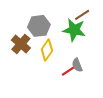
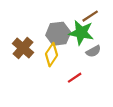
gray hexagon: (39, 26) -> (58, 34), moved
gray semicircle: (77, 65) -> (93, 51), moved, turned -96

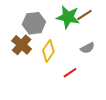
green star: (81, 33) -> (68, 17), moved
gray hexagon: (58, 34) -> (34, 23), moved

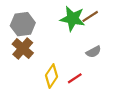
gray hexagon: (34, 23) -> (23, 24), moved
yellow diamond: (48, 51) -> (52, 76), moved

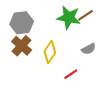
yellow diamond: (52, 76) -> (50, 52), moved

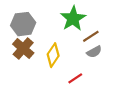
brown line: (85, 15) -> (91, 36), moved
green star: (69, 17) -> (73, 19), turned 30

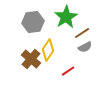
gray hexagon: (23, 24) -> (33, 22), moved
brown cross: (23, 48) -> (31, 59), moved

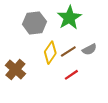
brown line: (82, 33) -> (68, 52), moved
brown cross: (31, 59) -> (15, 69), moved

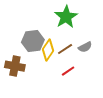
gray hexagon: (34, 23) -> (33, 41), moved
brown cross: (15, 69) -> (15, 66), turned -30

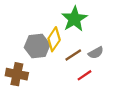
yellow diamond: (48, 50) -> (54, 39), moved
red line: (68, 71) -> (85, 75), moved

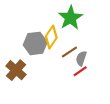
gray semicircle: (96, 53) -> (81, 58), moved, turned 136
brown cross: (17, 74) -> (16, 70), turned 30

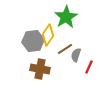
brown cross: (16, 70) -> (40, 69), moved, turned -30
red line: (80, 71) -> (89, 67), moved, turned -32

